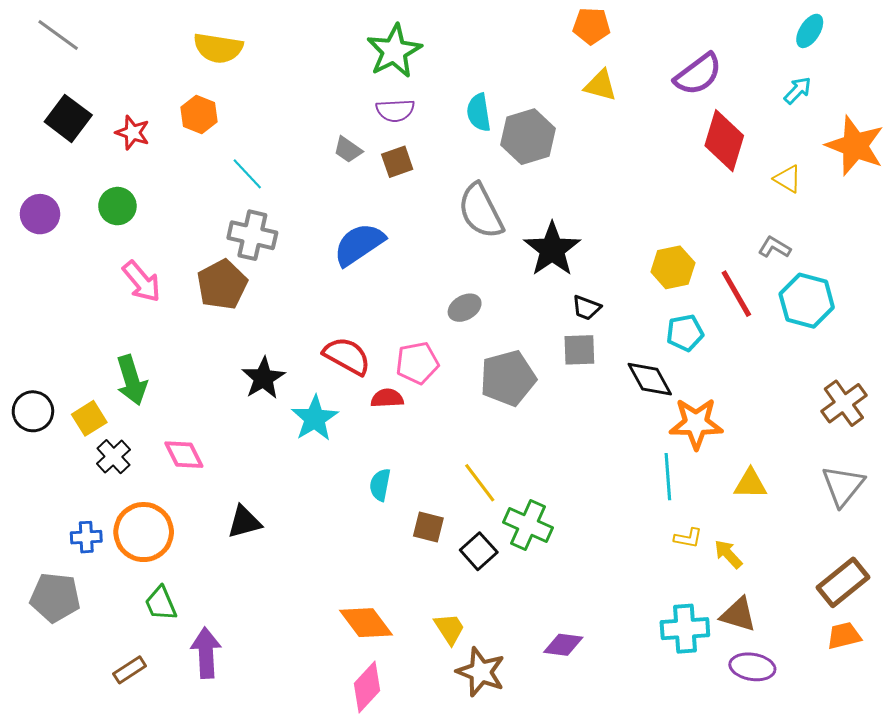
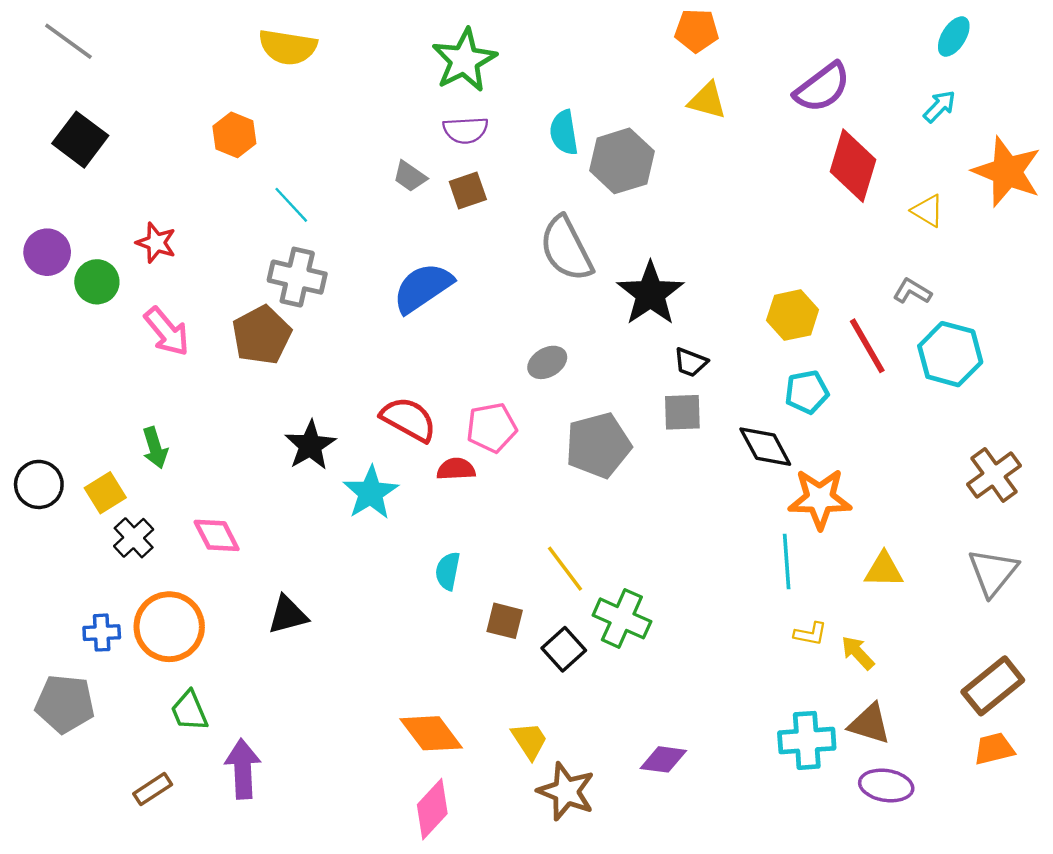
yellow semicircle: (218, 48) -> (288, 47), moved
red star: (133, 133) -> (156, 243), moved
green circle: (117, 206) -> (97, 282), moved
green arrow: (132, 380) -> (155, 448), size x0.7

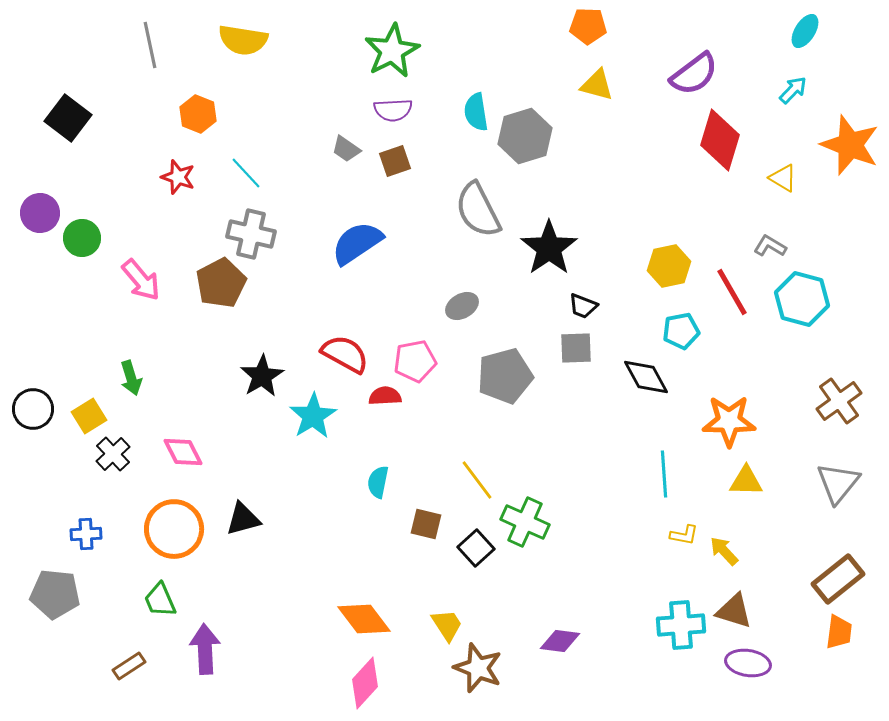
gray line: (68, 41) -> (150, 45), moved, turned 42
red star: (156, 243) -> (178, 177), moved
orange star: (820, 499) -> (729, 421), moved
orange circle: (169, 627) -> (174, 529), moved
orange trapezoid: (994, 749) -> (839, 632), turned 111

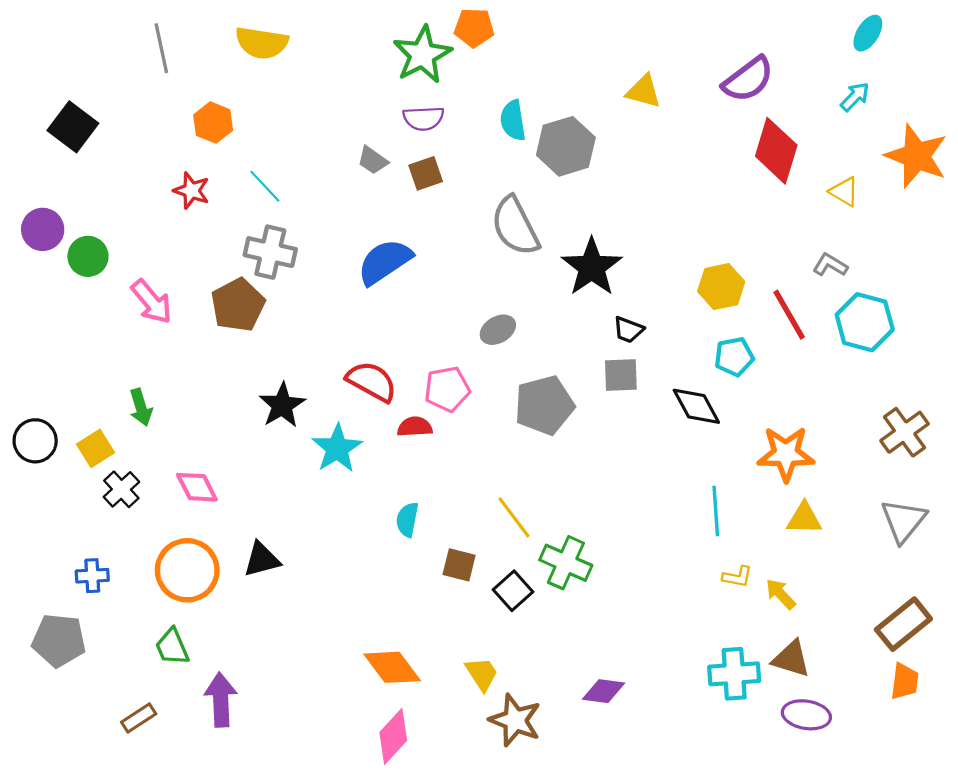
orange pentagon: (588, 26) -> (474, 28), moved

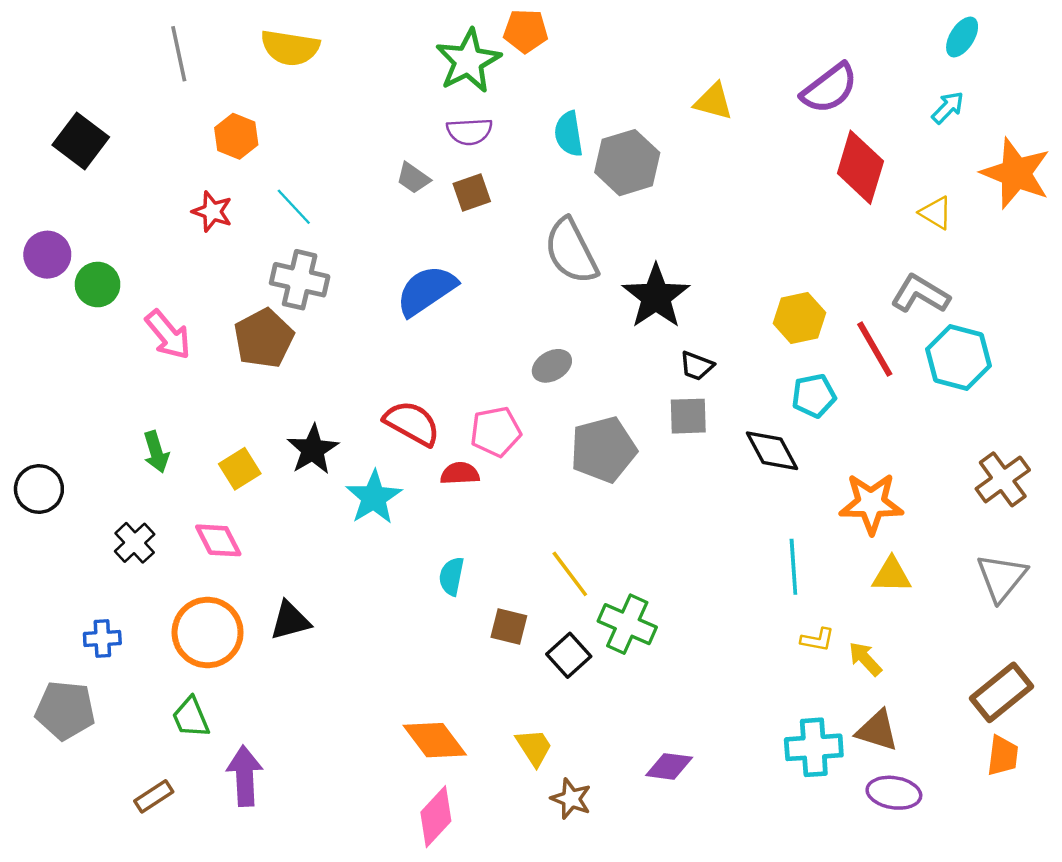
gray L-shape: (830, 265) -> (920, 294), size x1.5
yellow square: (96, 448) -> (240, 469), moved
brown star: (515, 720) -> (571, 799), size x0.7

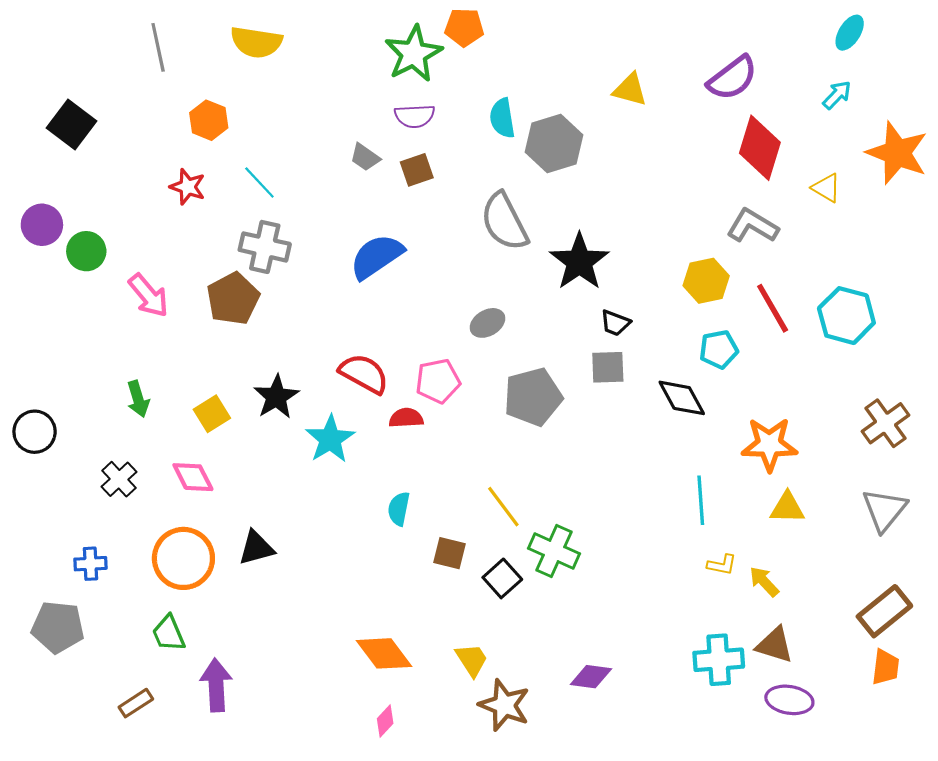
gray L-shape: (920, 294) -> (752, 226), moved
brown star: (571, 799) -> (504, 705), size x1.4
pink diamond: (436, 817) -> (385, 721), size x0.6

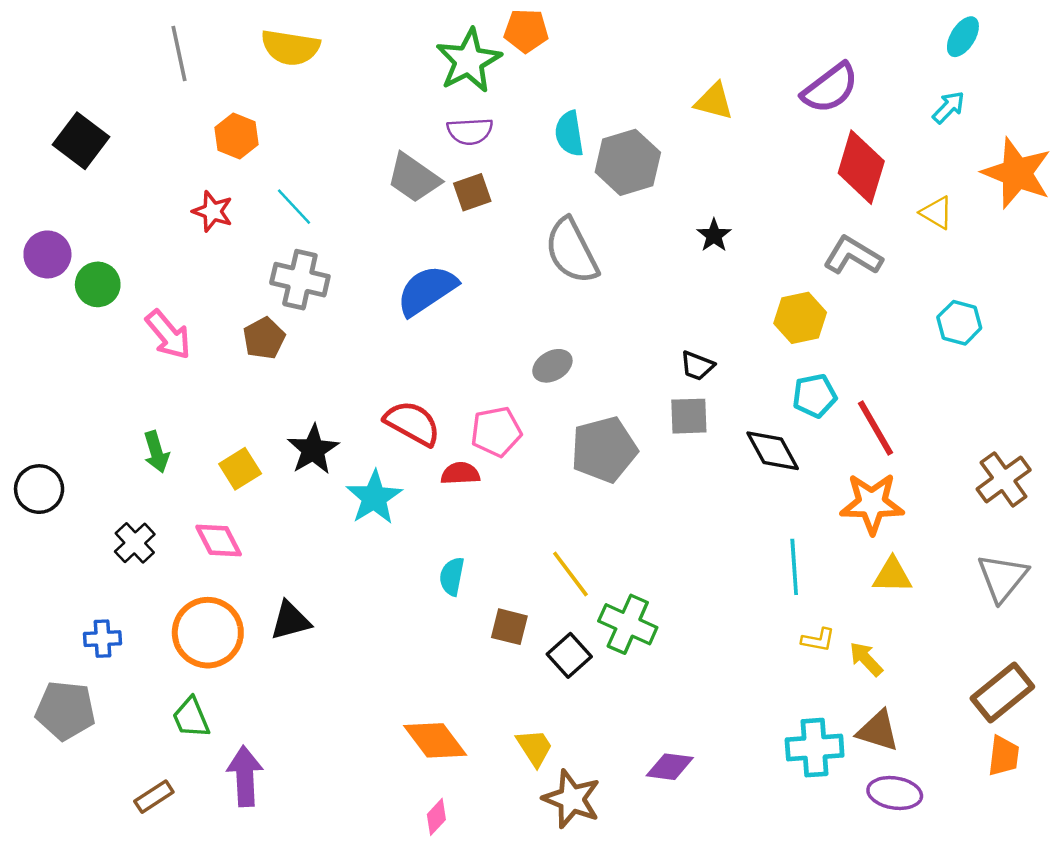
gray trapezoid: (365, 157) -> (414, 178), size x1.6
black star: (579, 262) -> (714, 235), moved, size x0.5
brown pentagon: (233, 299) -> (264, 338), size x0.7
red line: (773, 308) -> (876, 428), moved
cyan hexagon: (846, 316) -> (959, 323), moved, size x0.7

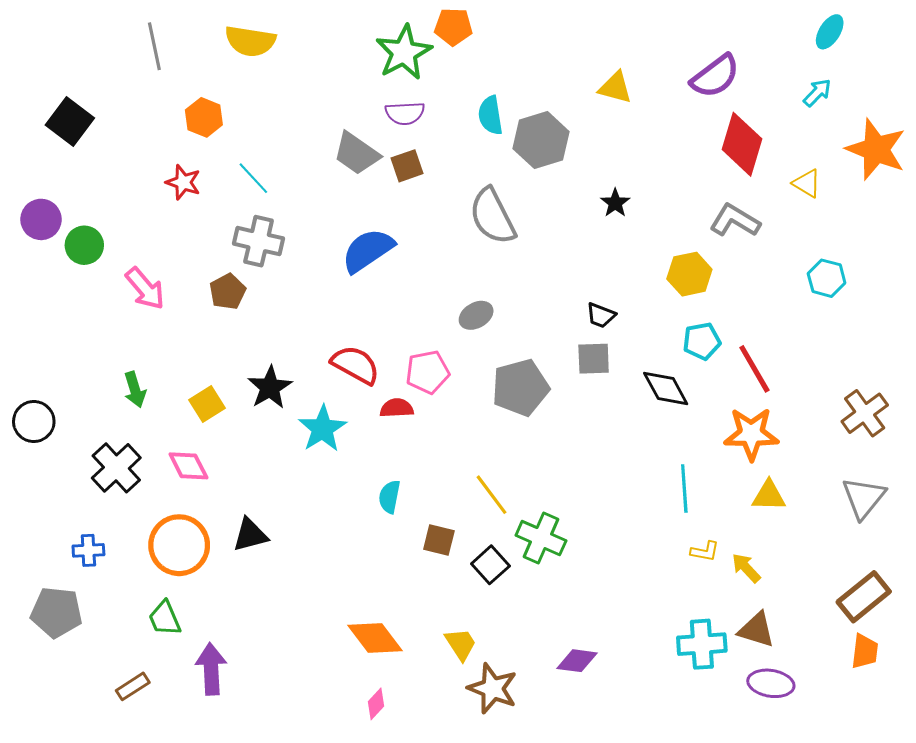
black cross: (135, 543) -> (116, 468), size x1.4

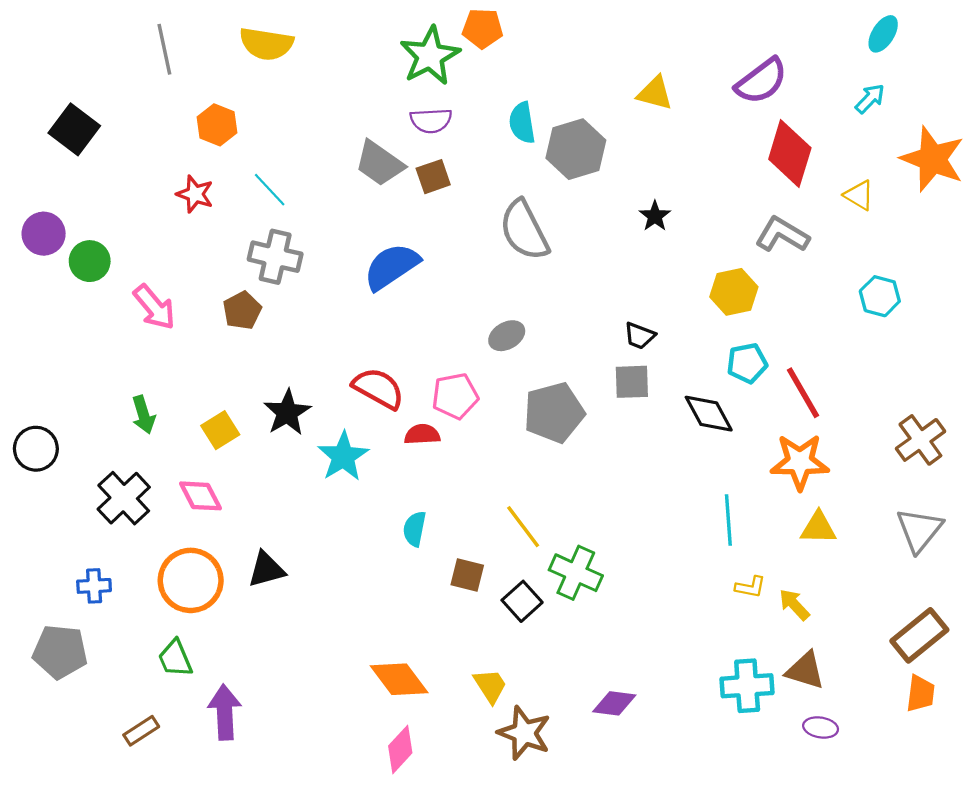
purple ellipse: (771, 683) -> (821, 727), size x0.7
pink diamond: (376, 704) -> (400, 749), size x1.4

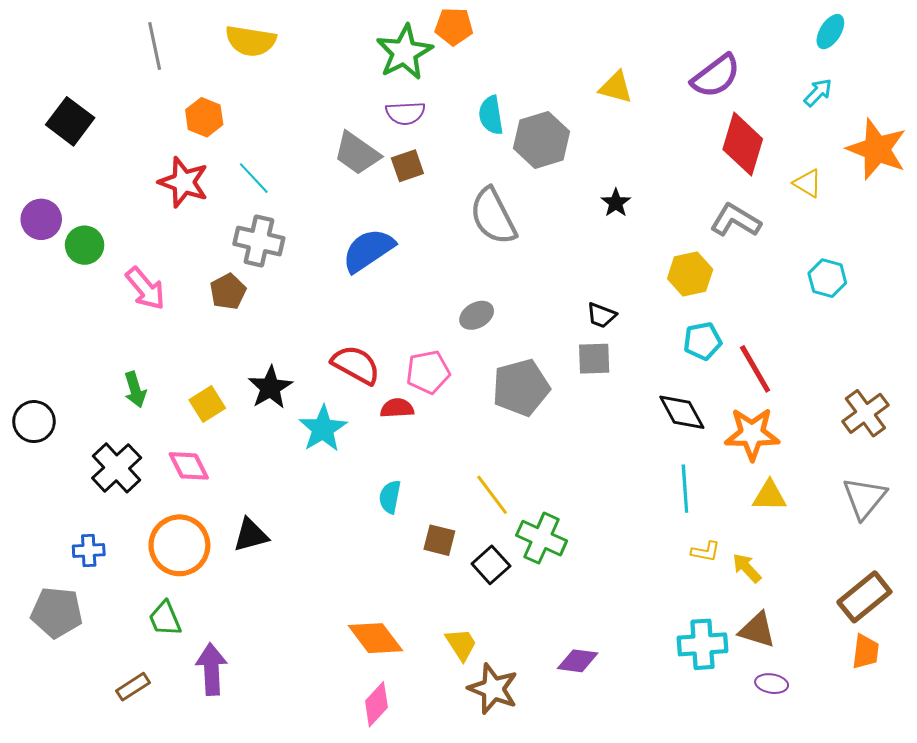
red star: (195, 194) -> (184, 182), size x1.4
black diamond: (709, 414) -> (682, 412), moved

